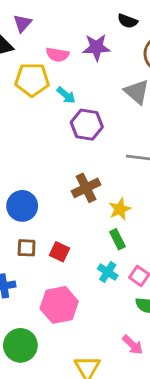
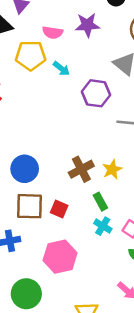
purple hexagon: (87, 125) -> (96, 93), moved
brown cross: (86, 188) -> (81, 169), moved
green rectangle: (117, 239) -> (100, 202), moved
brown square: (27, 248) -> (30, 206), size x1.6

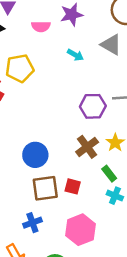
yellow pentagon: (31, 55) -> (20, 68), moved
cyan arrow: (61, 69) -> (75, 55), moved
purple hexagon: (96, 93) -> (93, 106), moved

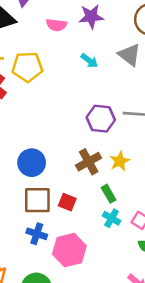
blue cross: (32, 223) -> (37, 234), moved, turned 30

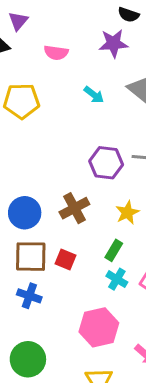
purple star: (91, 17) -> (113, 43), moved
brown cross: (89, 162) -> (74, 208), moved
green rectangle: (109, 194) -> (114, 250), turned 60
pink hexagon: (69, 250) -> (99, 327), moved

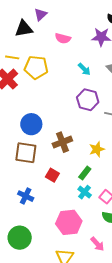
purple hexagon: (106, 163) -> (88, 100), moved
blue circle: (25, 213) -> (31, 124), moved
brown square: (31, 257) -> (26, 153), moved

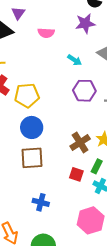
yellow pentagon: (36, 67) -> (27, 95), moved
brown cross: (62, 142) -> (80, 142), moved
red square: (52, 175) -> (76, 174), moved

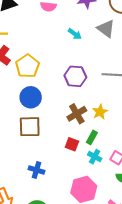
purple hexagon: (84, 91) -> (75, 76), moved
yellow pentagon: (27, 95) -> (27, 66), turned -30

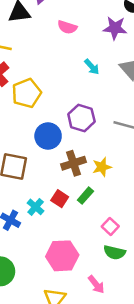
blue circle: (31, 97) -> (48, 136), moved
cyan cross: (95, 157) -> (36, 207), moved

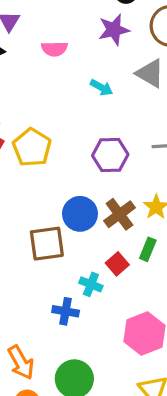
blue circle: (48, 136) -> (80, 214), moved
red square: (60, 199) -> (117, 264), turned 35

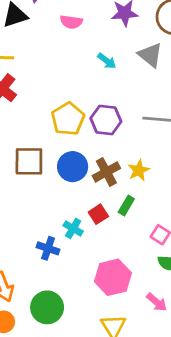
yellow pentagon: (32, 147) -> (68, 119), moved
brown square: (47, 244) -> (29, 161), moved

